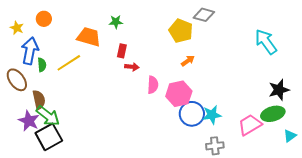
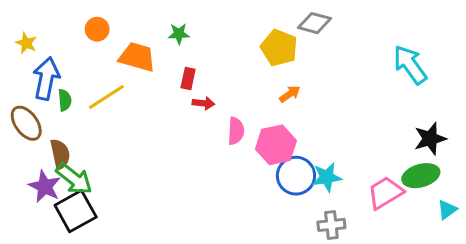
orange circle: (44, 19) -> (97, 29), moved

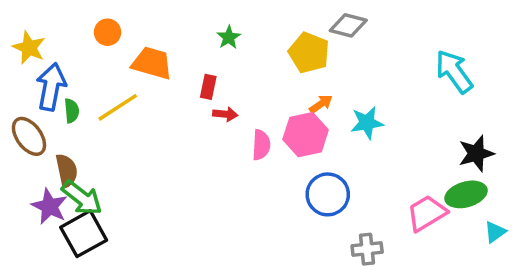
green star: (179, 34) -> (229, 37), moved, turned -30
yellow star: (26, 43) -> (29, 48), size x1.4
pink hexagon: (276, 145) -> (306, 135), moved
cyan star: (327, 177) -> (367, 123), moved

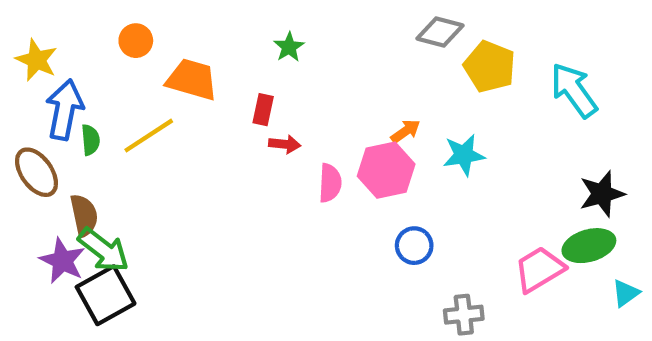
yellow pentagon: (309, 53) -> (490, 66), moved
blue circle: (328, 194) -> (414, 246), size x0.7

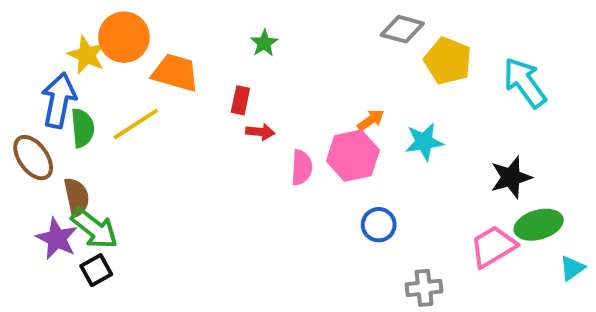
orange circle: (136, 41) -> (124, 37), size x1.6
yellow star: (37, 60) -> (86, 55), moved
green semicircle: (90, 140) -> (82, 128), size x1.4
black star: (602, 194) -> (511, 177), moved
black square: (106, 295) -> (96, 270), size x0.6

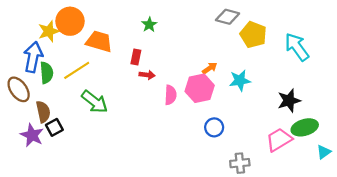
yellow star: (86, 55) -> (49, 31), turned 30
green arrow: (94, 229) -> (95, 102), moved
black square: (96, 270) -> (54, 127), moved

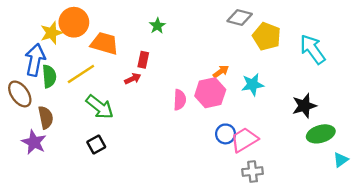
red arrow: (147, 75) -> (133, 79), moved, turned -32
black square: (54, 127) -> (96, 144), moved
pink trapezoid: (279, 140) -> (244, 140), moved

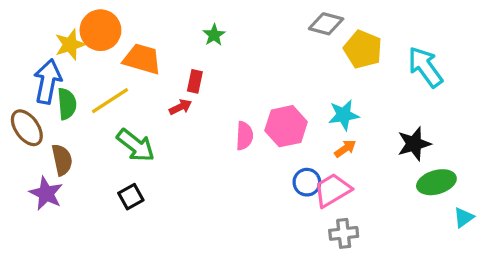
orange arrow: (221, 72) -> (345, 149), moved

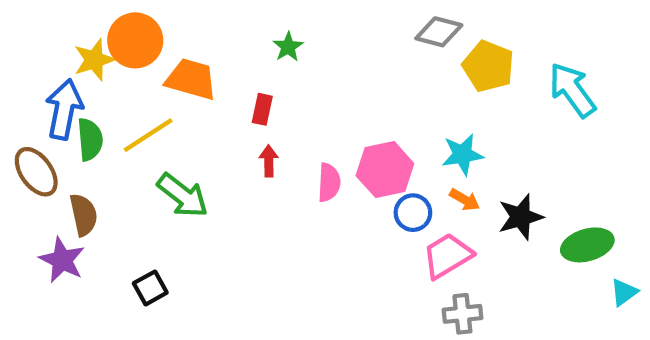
red arrow: (180, 107) -> (269, 161), moved, turned -65
black star: (414, 144) -> (521, 217), moved
orange arrow: (345, 149) -> (465, 200), turned 65
blue circle: (307, 182) -> (413, 213), moved
black square: (131, 197) -> (150, 288), moved

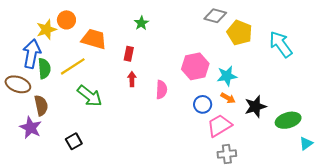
orange circle: (135, 40) -> (66, 20), size x0.7
pink hexagon: (385, 170) -> (195, 66), moved
brown ellipse: (36, 172) -> (18, 84), turned -35

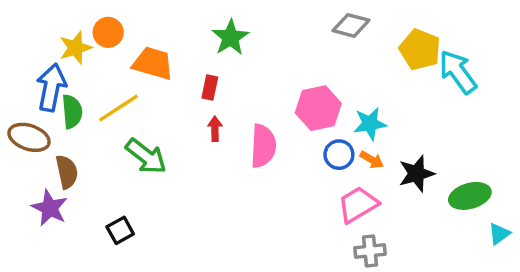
green star: (141, 23) -> (230, 37), size x1.5
yellow pentagon: (240, 33) -> (420, 50), moved
pink semicircle: (161, 90) -> (263, 146), size x1.4
blue circle: (203, 104) -> (339, 155), moved

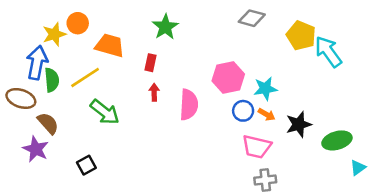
brown semicircle: (67, 172) -> (48, 123), turned -30
pink trapezoid: (358, 205) -> (257, 147), turned -136

